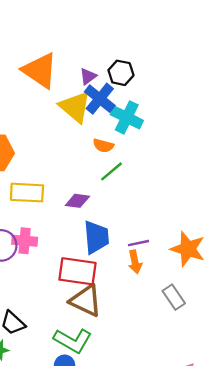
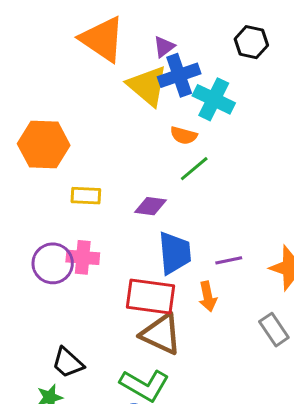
black hexagon: (121, 73) -> (251, 42), moved
blue cross: (100, 99) -> (179, 75), turned 32
yellow rectangle: (27, 193) -> (86, 196), size x0.7
orange arrow: (135, 262) -> (208, 296), moved

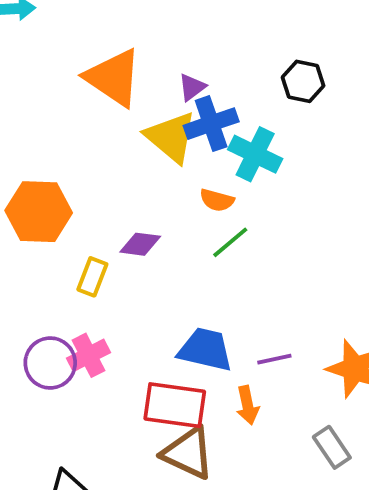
yellow rectangle: (86, 196) -> (92, 277), turned -72
purple diamond: (151, 206) -> (140, 244), moved
blue trapezoid: (175, 253) -> (205, 350), turned -72
pink cross: (83, 257) -> (89, 355), turned -32

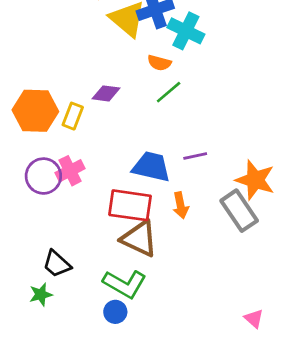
orange hexagon: (39, 212) -> (35, 111), moved
purple line: (274, 359) -> (195, 156), moved
gray rectangle: (332, 447) -> (239, 211), moved, size x1.4

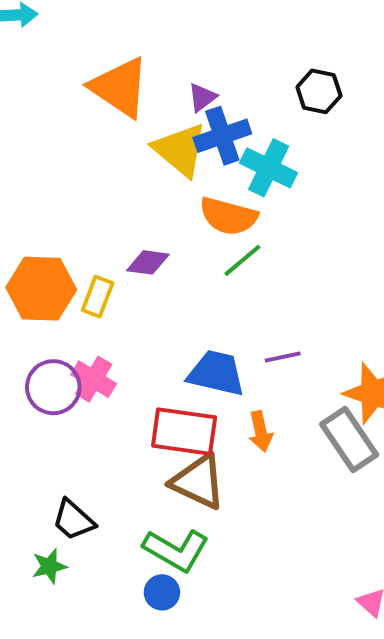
orange semicircle: (159, 63) -> (228, 216), size x1.6
pink cross: (70, 171) -> (94, 379), turned -32

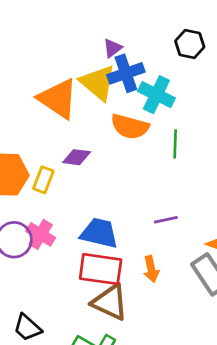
orange triangle: (120, 87) -> (58, 99), moved
green line: (242, 260) -> (175, 144), moved, turned -48
blue trapezoid: (216, 373) -> (99, 233), moved

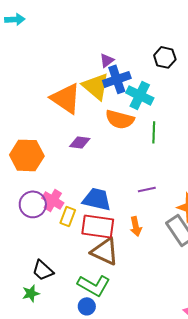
yellow rectangle: (43, 180) -> (68, 216), moved

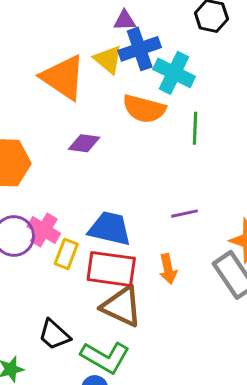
purple triangle: (107, 60) -> (125, 20), turned 35
yellow triangle: (96, 86) -> (108, 59), size x0.7
black trapezoid: (43, 270) -> (54, 335), moved

